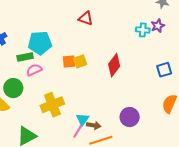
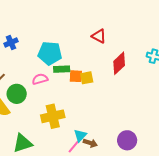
green rectangle: (25, 57) -> (62, 69), moved
red diamond: (114, 65) -> (119, 63), moved

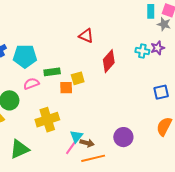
cyan pentagon: (50, 53) -> (25, 56), moved
orange square: (76, 76) -> (66, 88), moved

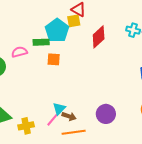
cyan pentagon: (25, 56) -> (57, 30), moved, turned 30
yellow square: (78, 78) -> (74, 21), moved
yellow cross: (47, 120) -> (26, 126), moved, size x0.7

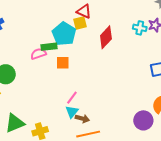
pink semicircle: (19, 52) -> (38, 54), moved
purple circle: (106, 114) -> (143, 120), moved
pink line: (52, 120) -> (72, 98), moved

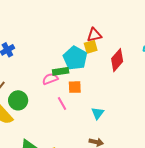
red triangle: (84, 11) -> (94, 35), turned -35
pink line: (72, 98) -> (62, 103), moved, turned -64
cyan triangle: (72, 112) -> (98, 113), moved

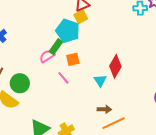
red diamond: (117, 60) -> (115, 66), moved
green rectangle: (61, 71) -> (56, 47), turned -35

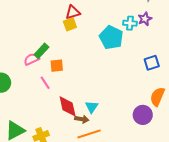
cyan pentagon: (68, 31) -> (111, 38), moved
red diamond: (115, 66) -> (68, 106), moved, turned -50
cyan triangle: (100, 81) -> (92, 107), moved

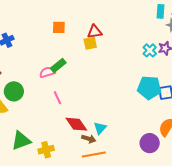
cyan cross: (130, 23) -> (150, 50), turned 32
cyan pentagon: (111, 38) -> (149, 88), moved, turned -30
orange square: (57, 66) -> (59, 27), moved
red diamond: (68, 106) -> (76, 124), turned -30

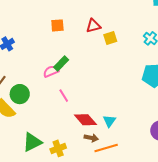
yellow square: (90, 43) -> (110, 38), moved
brown arrow: (89, 139) -> (91, 138), moved

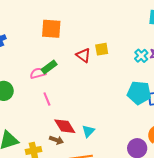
orange square: (57, 25) -> (51, 29), size x1.5
red triangle: (93, 26) -> (83, 55), moved, turned 42
brown arrow: (91, 138) -> (56, 140), moved

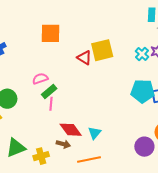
yellow square: (102, 49) -> (102, 50), size x1.6
green rectangle: (49, 67) -> (49, 92), moved
pink line: (47, 99) -> (51, 104), turned 32

